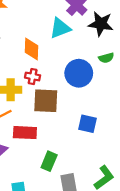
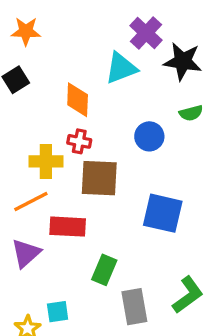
blue circle: (79, 73) -> (149, 136), size x0.7
blue square: (88, 124) -> (163, 213), size x1.4

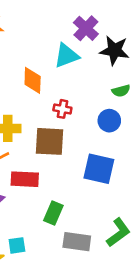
blue circle: (149, 136) -> (109, 121), moved
red cross: (79, 141) -> (62, 109), moved
gray rectangle: (134, 307) -> (77, 242), turned -72

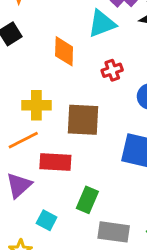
red cross: (62, 109) -> (112, 70), moved, turned -30
cyan square: (17, 245) -> (47, 220), moved, turned 36

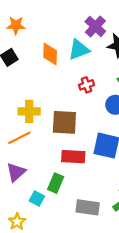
orange diamond: (64, 51) -> (50, 54), moved
red rectangle: (55, 162) -> (73, 157), moved
green rectangle: (87, 200) -> (56, 183), moved

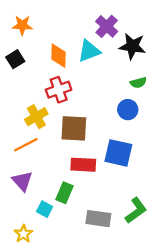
red cross: (87, 85) -> (59, 90), moved, size x1.5
yellow cross: (29, 111) -> (36, 117), turned -30
purple triangle: (16, 172) -> (22, 181), turned -30

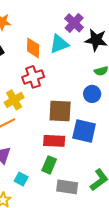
brown square: (74, 128) -> (60, 111), moved
green rectangle: (64, 193) -> (49, 165), moved

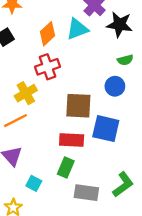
orange diamond: (33, 48) -> (48, 34), turned 45

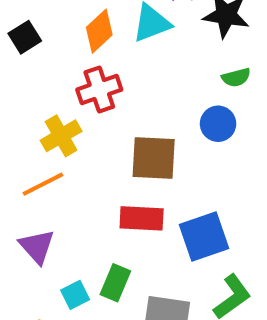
blue square: (106, 129) -> (204, 236), moved, turned -32
green rectangle: (66, 167) -> (115, 283), moved
cyan square: (34, 183) -> (75, 295), turned 35

